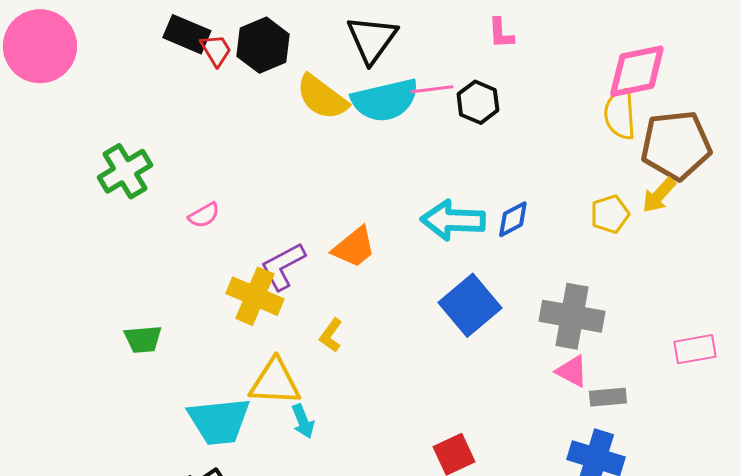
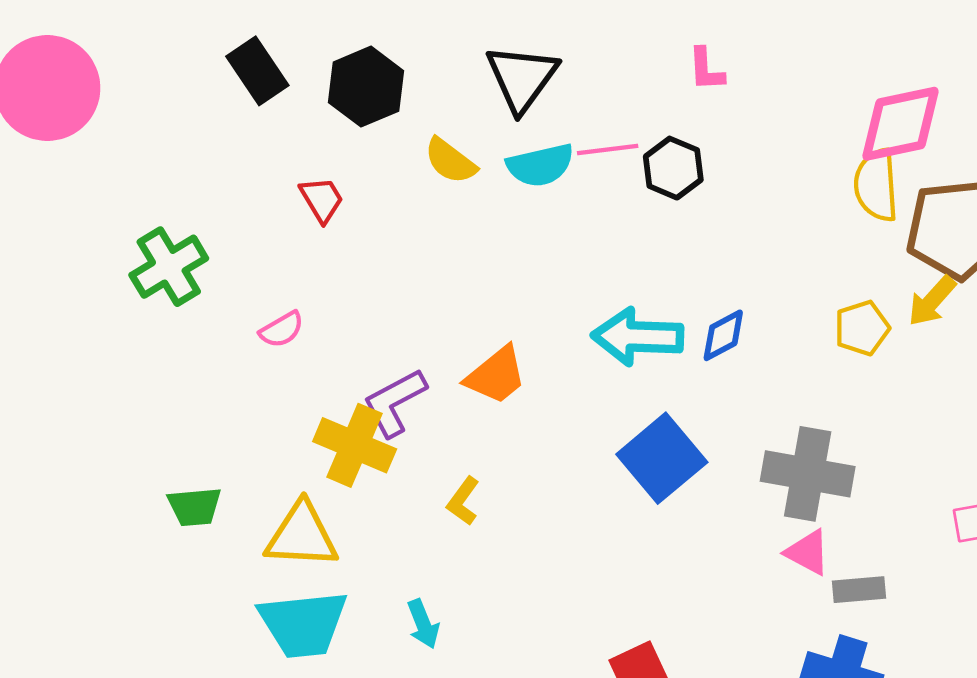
black rectangle: (187, 34) -> (257, 71), turned 33
red trapezoid: (216, 50) -> (322, 199), moved
yellow semicircle: (322, 97) -> (450, 161), size x0.7
cyan semicircle: (385, 100) -> (540, 165), size x0.7
yellow triangle: (275, 382) -> (302, 535), moved

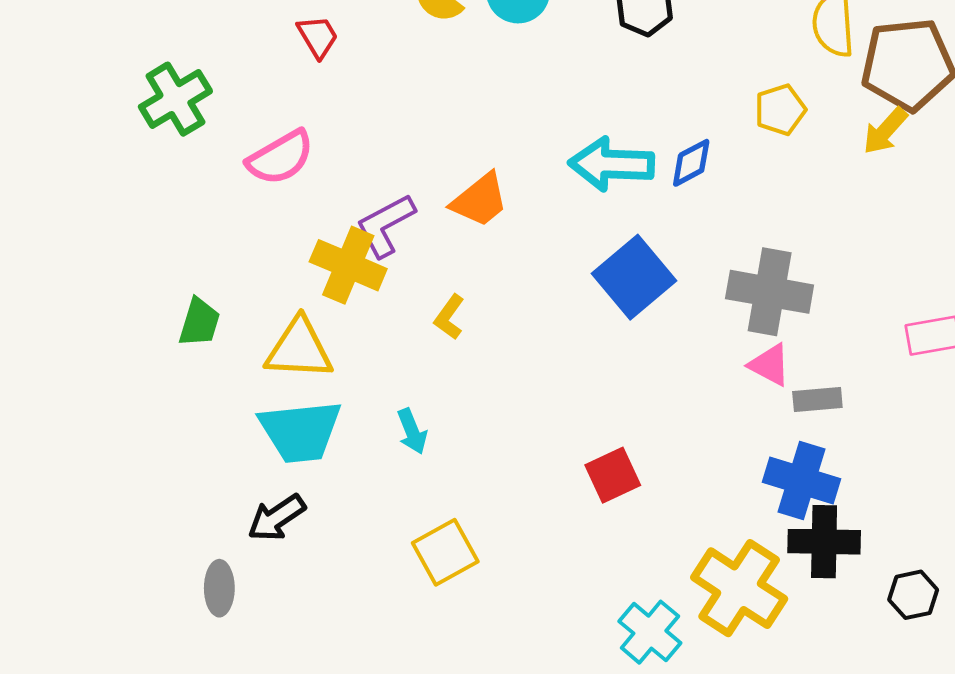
yellow pentagon: (862, 328) -> (780, 110), moved
pink semicircle: (282, 330) -> (280, 158), size x1.6
green trapezoid: (195, 507) -> (199, 322), turned -68

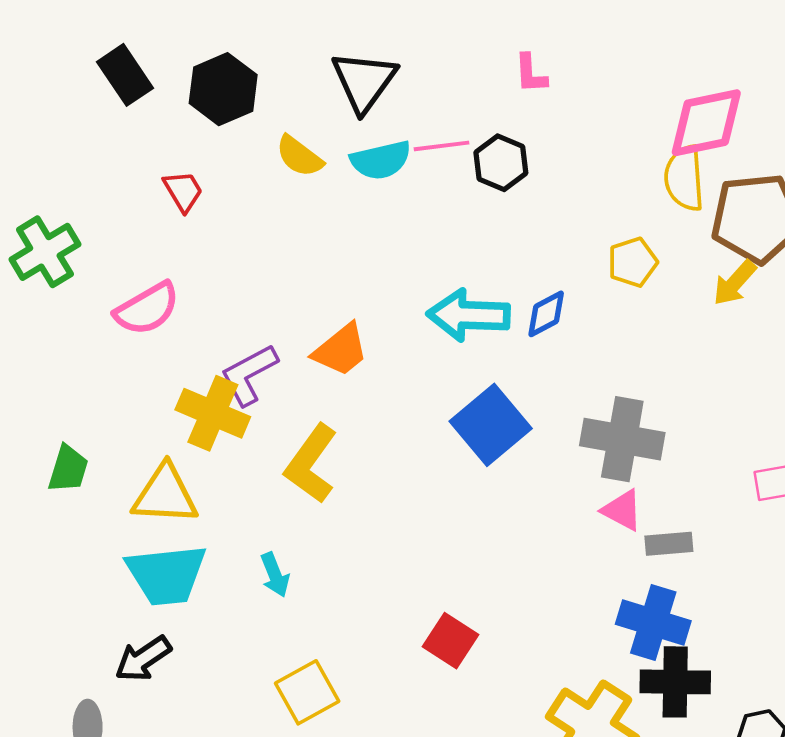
yellow L-shape: (449, 317) -> (311, 464), size x1.8
red square: (613, 475) -> (451, 641), moved, turned -32

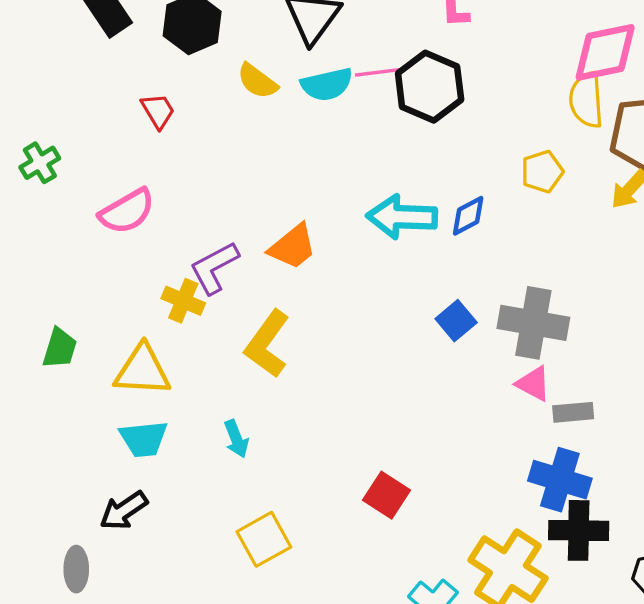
black hexagon: (501, 163) -> (430, 87), size x1.5
green cross: (45, 252) -> (40, 163), size x0.7
yellow cross: (213, 413) -> (183, 301), size x0.7
blue square: (491, 425) -> (456, 321), moved, size x0.6
cyan trapezoid: (166, 575) -> (144, 439), size x0.7

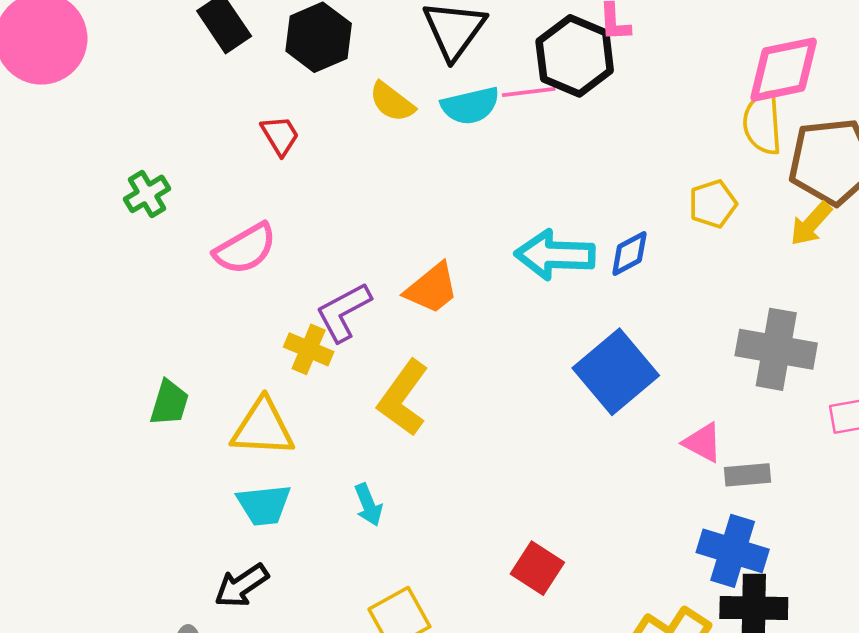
black hexagon: (430, 87) -> (575, 56), moved
blue square: (456, 321) -> (616, 372), size x1.8
gray cross: (533, 323) -> (776, 349), moved

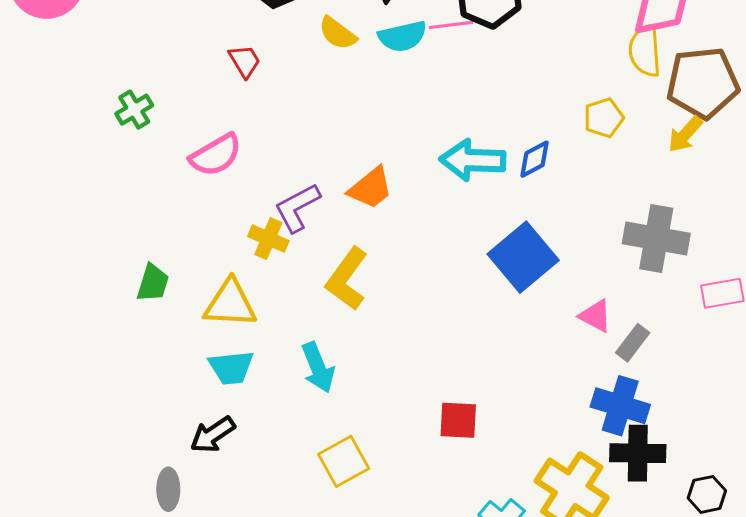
gray rectangle: (748, 475) -> (633, 343), turned -48
cyan arrow: (368, 505) -> (318, 368), size x1.4
red square: (537, 568) -> (458, 420), turned -30

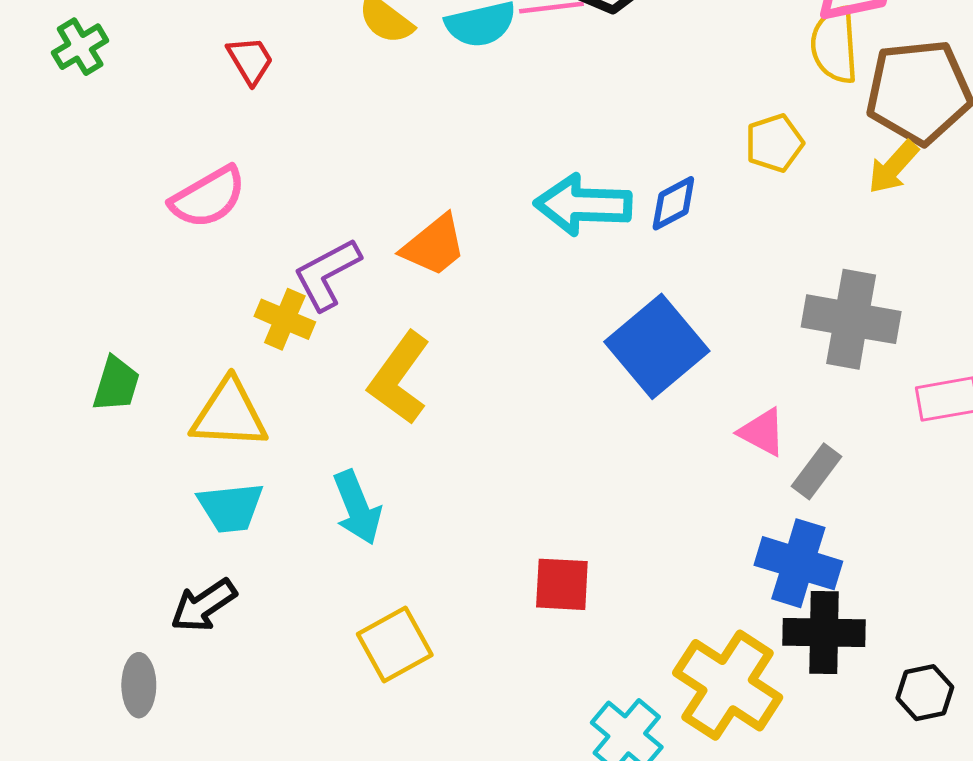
green cross: (134, 110) -> (80, 47), moved

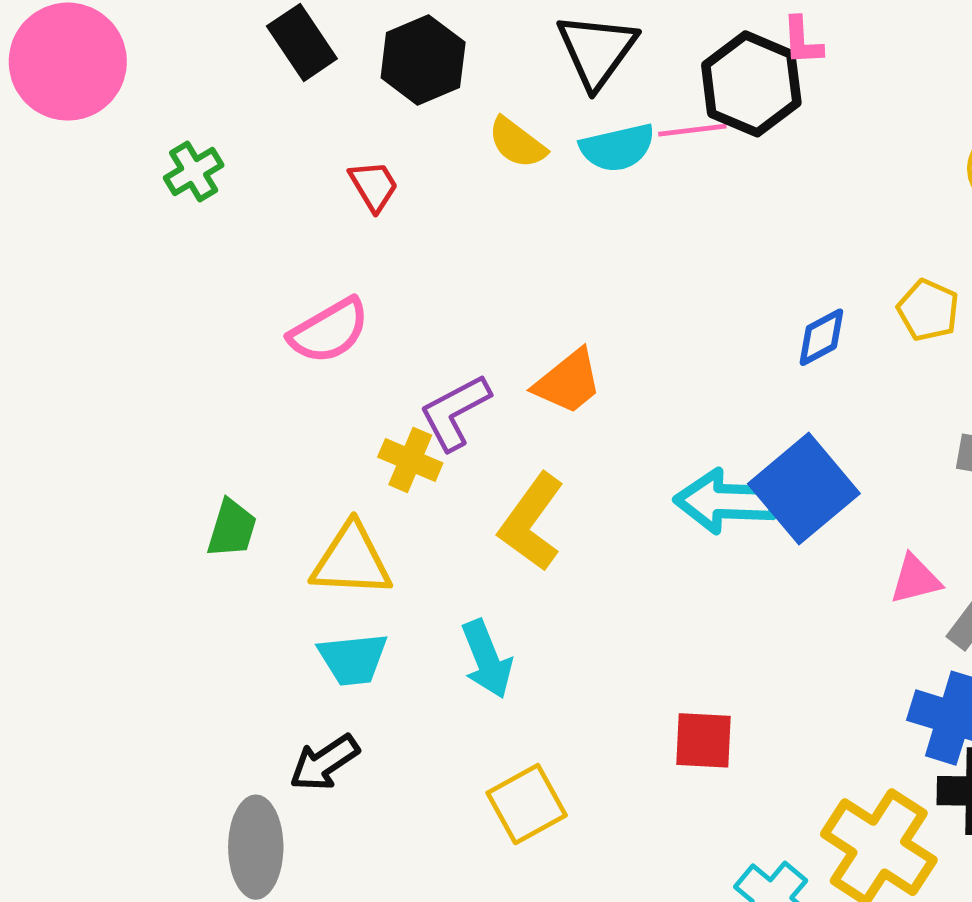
yellow pentagon: (774, 143) -> (928, 310), moved, turned -30
cyan arrow: (583, 205) -> (726, 501), moved
pink triangle: (762, 432) -> (915, 579), turned -42
gray ellipse: (139, 685) -> (256, 847), size x1.5

